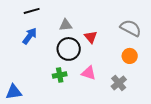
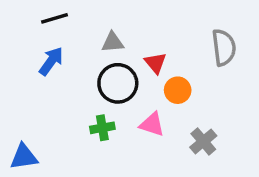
gray semicircle: (131, 28) -> (224, 47), turned 55
orange circle: (130, 56) -> (178, 90), moved

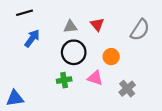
black line: (55, 18) -> (25, 13), moved
gray semicircle: (224, 47) -> (140, 30), turned 40
red triangle: (155, 63) -> (97, 24), moved

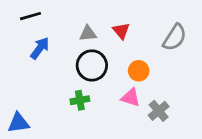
pink triangle: (95, 78) -> (131, 98), moved

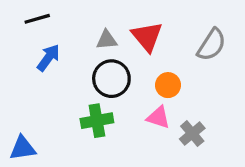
red triangle: (121, 31) -> (147, 37), size x1.5
green cross: (80, 100) -> (97, 121), size x1.4

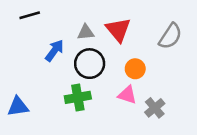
blue arrow: (48, 58) -> (54, 51), moved
blue triangle: (23, 148) -> (18, 107), moved

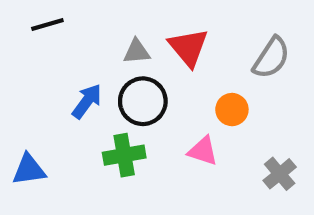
blue arrow: (54, 51) -> (87, 101), moved
orange circle: (135, 69) -> (232, 110), moved
gray cross: (155, 108) -> (280, 174), moved

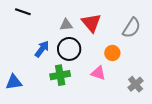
black line: (47, 25) -> (23, 12), turned 35

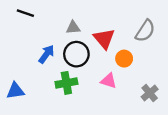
red triangle: (91, 23) -> (104, 39), moved

